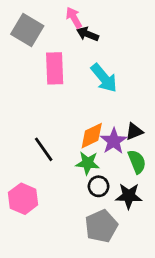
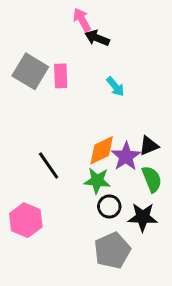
gray square: (27, 30) -> (30, 71), moved
pink rectangle: (55, 68) -> (61, 76), size x0.7
cyan arrow: (104, 78) -> (115, 87), size x0.6

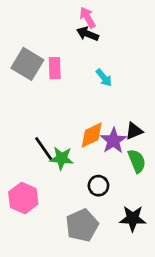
pink arrow: (82, 20) -> (88, 17), moved
green star: (97, 181) -> (62, 158), moved
black star: (143, 217) -> (133, 218), moved
gray pentagon: (112, 250) -> (82, 225), moved

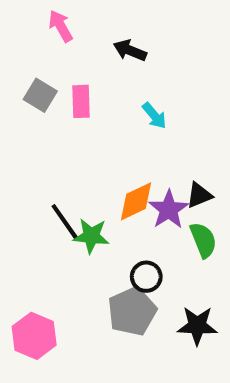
pink arrow: (88, 17) -> (61, 26), moved
gray square: (27, 64) -> (40, 95), size x0.7
pink hexagon: (23, 198) -> (34, 336), moved
gray pentagon: (82, 225) -> (132, 311), moved

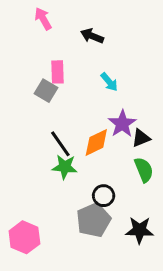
gray square: (40, 95) -> (46, 91), moved
purple star: (169, 209) -> (122, 124), moved
black line: (65, 222) -> (60, 144), moved

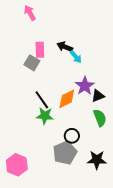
black arrow: (92, 36) -> (65, 47), moved

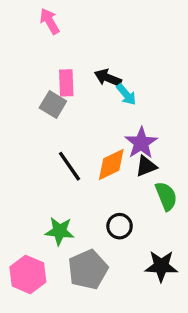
black triangle: (98, 96) -> (146, 166), moved
green star: (45, 116) -> (60, 231), moved
gray pentagon: (65, 153) -> (88, 269), moved

